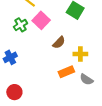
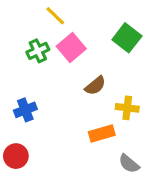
blue cross: (10, 57) -> (25, 110), moved
gray semicircle: (86, 79) -> (129, 164), moved

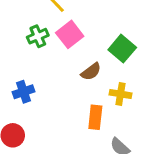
green square: (127, 38) -> (122, 49), moved
orange rectangle: (102, 133) -> (95, 117), turned -70

